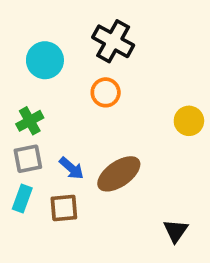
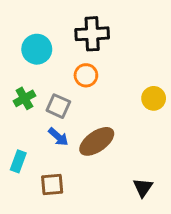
black cross: (113, 41) -> (92, 34), turned -32
gray square: (28, 159) -> (58, 106), moved, turned 35
brown square: (64, 208) -> (52, 184), moved

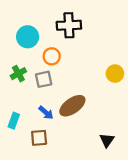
orange circle: (86, 75) -> (52, 56), moved
gray square: (58, 106) -> (44, 79), turned -36
blue arrow: (58, 137) -> (46, 113), moved

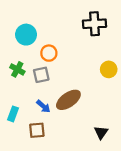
black cross: (69, 25) -> (95, 24), moved
green cross: (18, 74) -> (17, 69), turned -32

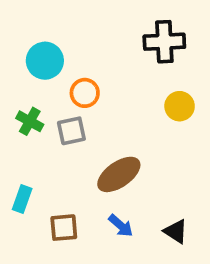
yellow circle: (109, 69) -> (180, 106), moved
blue arrow: (43, 106) -> (121, 226), moved
black triangle: (101, 132) -> (176, 231), turned -32

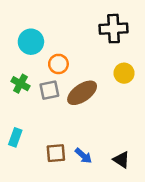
brown ellipse: (119, 174) -> (82, 93), moved
brown square: (64, 228) -> (56, 153), moved

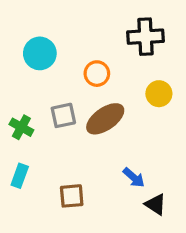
orange circle: (58, 64) -> (97, 74), moved
green cross: (20, 84) -> (21, 127), moved
blue arrow: (83, 156) -> (134, 178), moved

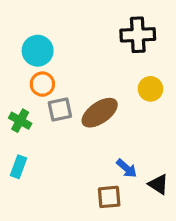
orange circle: (97, 74) -> (42, 84), moved
brown square: (72, 196) -> (109, 197), moved
black triangle: (156, 204) -> (158, 184), moved

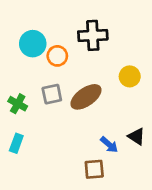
black cross: (138, 35) -> (93, 35), moved
orange circle: (42, 84) -> (57, 56), moved
black triangle: (158, 184) -> (136, 136), moved

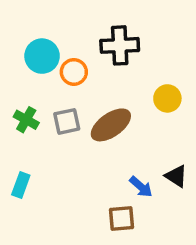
green cross: (18, 104) -> (26, 120), moved

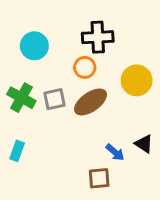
orange circle: (74, 72) -> (85, 67), moved
yellow circle: (167, 98) -> (137, 80), size x1.4
green cross: (26, 120) -> (21, 98), size x1.4

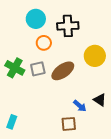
cyan circle: (34, 46) -> (36, 19), moved
orange circle: (85, 67) -> (44, 43), moved
cyan rectangle: (17, 151) -> (12, 122), moved

